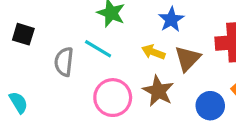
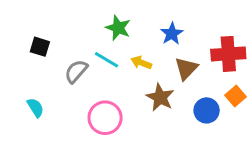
yellow arrow: (153, 52) -> (141, 63), moved
gray semicircle: (64, 62) -> (76, 71), turned 35
pink circle: (113, 98) -> (105, 118), moved

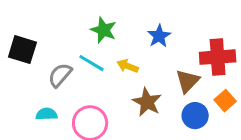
black square: (40, 47) -> (22, 50), size x1.4
brown triangle: (186, 68) -> (188, 81), moved
cyan semicircle: (35, 108) -> (46, 114), moved, turned -60

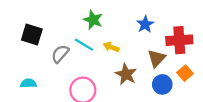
blue star: (159, 36) -> (145, 24), moved
cyan semicircle: (46, 114) -> (28, 83), moved

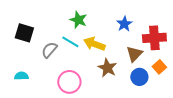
yellow arrow: (111, 47) -> (94, 44), size x1.5

